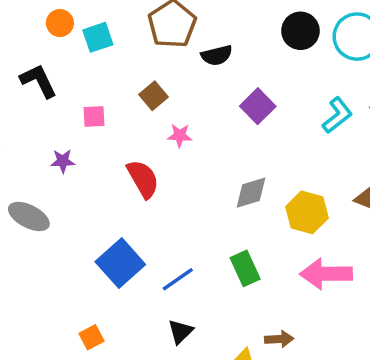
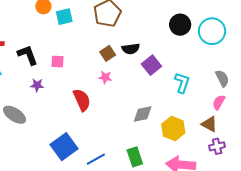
black semicircle: (217, 55) -> (131, 49), moved
black L-shape: (38, 81) -> (28, 55), moved
brown square: (154, 96) -> (108, 53), moved
cyan L-shape: (337, 115) -> (182, 83), moved, turned -40

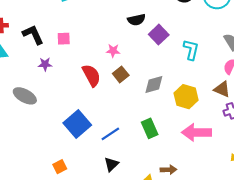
brown square: (108, 53) -> (121, 74), moved

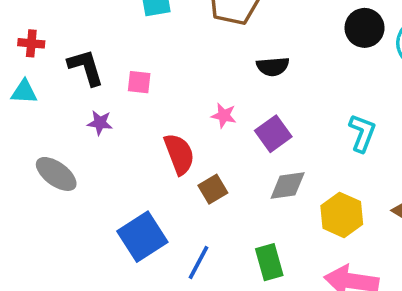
purple square: (159, 35) -> (273, 134), moved
brown square: (121, 74) -> (213, 189), moved
blue line: (110, 134) -> (198, 262), turned -36

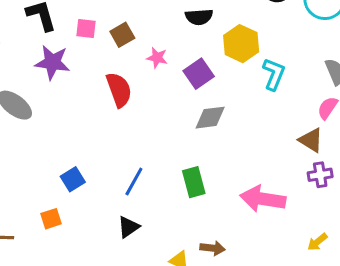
purple star: (100, 123) -> (52, 62), size x1.6
brown square: (213, 189) -> (122, 35), moved
yellow hexagon: (342, 215) -> (241, 44), moved
blue square: (142, 237) -> (73, 179), moved, size x0.6

